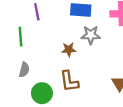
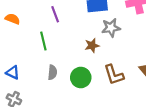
brown L-shape: (69, 81) -> (114, 75), moved
green circle: (42, 93) -> (81, 78), moved

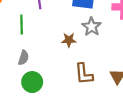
gray star: (111, 28) -> (92, 27), turned 30
green circle: (81, 78) -> (32, 82), moved

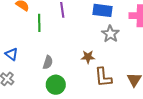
green line: (22, 25) -> (39, 23), moved
brown star: (69, 40) -> (88, 57), moved

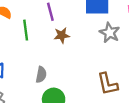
brown star: (88, 57) -> (62, 35), moved

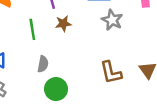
green line: (26, 30) -> (32, 29), moved

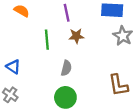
gray semicircle: (43, 64) -> (66, 68), moved

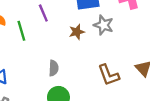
brown star: (76, 36) -> (77, 32), moved
green line: (47, 40) -> (21, 31), moved

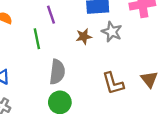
green line: (21, 31) -> (37, 39), moved
gray semicircle: (54, 68) -> (57, 72), size x1.5

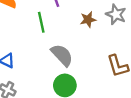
gray semicircle: (57, 72) -> (62, 55), turned -50

